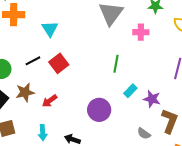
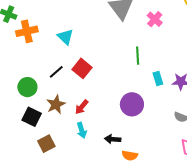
pink cross: (141, 32) -> (155, 19), turned -35
cyan rectangle: (130, 91) -> (158, 79), turned -48
cyan arrow: (43, 133) -> (82, 130), moved

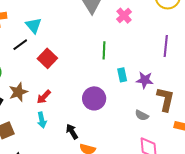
black line: (56, 72) -> (20, 45), moved
black arrow: (113, 139) -> (72, 132), turned 49

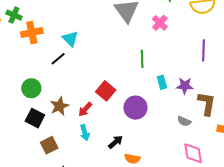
red square: (47, 58) -> (106, 91), moved
black arrow: (72, 132) -> (116, 142), turned 84

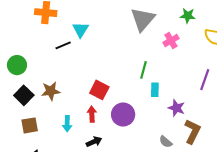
cyan rectangle: (162, 82) -> (155, 90), moved
green circle: (31, 88) -> (17, 65), moved
red square: (106, 91) -> (99, 90), turned -30
red arrow: (85, 109) -> (92, 114), moved, turned 119

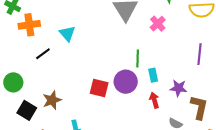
black line: (63, 45) -> (43, 54), moved
red arrow: (92, 114) -> (154, 100), moved
purple circle: (123, 115) -> (126, 82), moved

